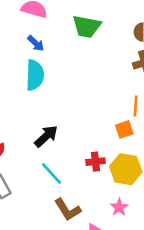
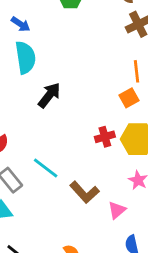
black arrow: (46, 136) -> (49, 95), moved
cyan line: (52, 173) -> (46, 168), moved

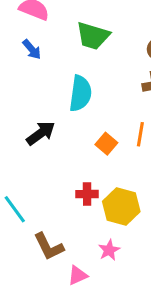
cyan semicircle: (25, 58) -> (80, 93), moved
orange square: (129, 98) -> (106, 144), moved, turned -36

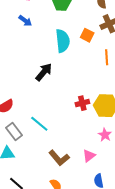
orange square: (106, 144) -> (87, 35), moved
brown L-shape: (49, 247) -> (59, 158), moved

